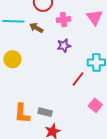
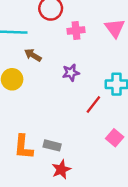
brown arrow: (36, 28) -> (33, 55), moved
purple star: (64, 46) -> (71, 73), moved

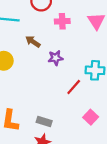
brown arrow: (33, 55) -> (33, 42), moved
gray rectangle: (52, 145) -> (44, 122), moved

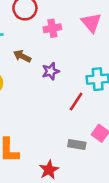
gray rectangle: (44, 122) -> (77, 144), moved

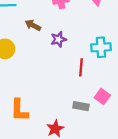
red line: (76, 102) -> (81, 67), turned -30

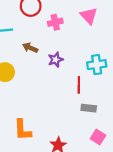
pink square: (102, 96) -> (98, 137), moved
gray rectangle: (81, 106) -> (89, 108), moved

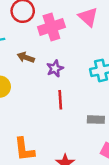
pink cross: (55, 22) -> (51, 27), size x1.5
red line: (79, 85) -> (60, 100), moved

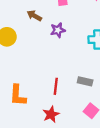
red line: (60, 100) -> (56, 86), moved

